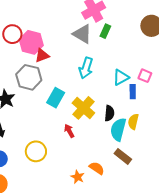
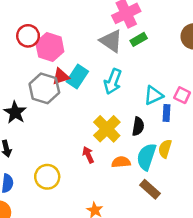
green rectangle: (105, 31) -> (139, 39), turned 32
red triangle: (42, 55) -> (61, 76), moved
cyan rectangle: (56, 98) -> (77, 77), moved
black semicircle: (109, 113) -> (138, 126), moved
orange semicircle: (97, 168) -> (121, 162), moved, turned -42

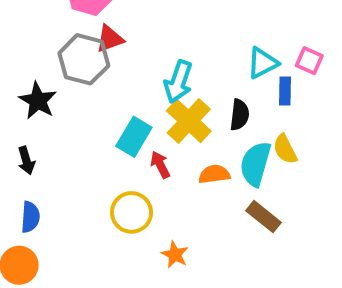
cyan rectangle: (77, 77) -> (134, 137), moved
cyan arrow: (113, 82) -> (178, 82), moved
yellow semicircle: (165, 149) -> (285, 149), turned -42
yellow circle: (47, 177) -> (132, 212), moved

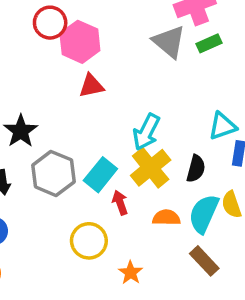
gray hexagon: (84, 59) -> (53, 173), moved
orange star: (175, 255) -> (131, 273), moved

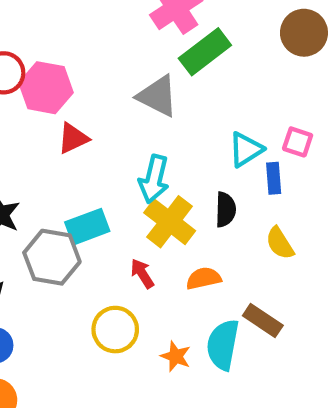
gray triangle: (169, 42) -> (158, 96), moved
green rectangle: (209, 43) -> (205, 52), size x1.6
cyan rectangle: (100, 175) -> (87, 227), moved, turned 44
cyan semicircle: (204, 214) -> (223, 345), moved

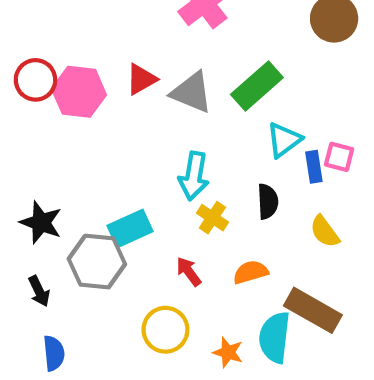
green rectangle: (205, 52) -> (257, 86), moved
red triangle: (73, 138) -> (141, 79), moved
pink square: (298, 142) -> (339, 157), moved
yellow cross: (170, 222) -> (212, 218), size x0.6
brown rectangle: (263, 321) -> (313, 310), size x1.4

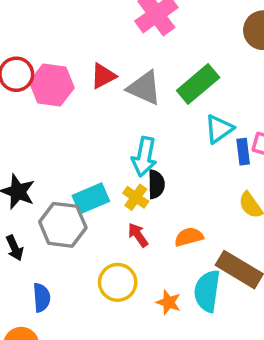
black semicircle: (268, 202) -> (156, 184), moved
yellow cross: (212, 218) -> (136, 197), moved
blue semicircle: (54, 353) -> (42, 298), moved

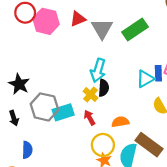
gray triangle: (144, 88) -> (102, 29), turned 30
cyan triangle: (219, 129) -> (145, 79), moved
cyan rectangle: (91, 198) -> (63, 112), moved
yellow circle: (118, 282) -> (103, 145), moved

